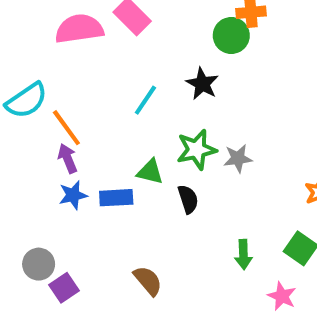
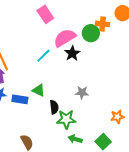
pink semicircle: (79, 29) -> (65, 38), moved, turned -35
green star: (196, 150) -> (66, 119), moved
green arrow: (243, 255) -> (75, 139), turned 96

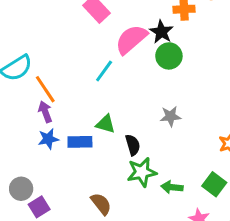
green circle: (91, 33) -> (169, 56), moved
black star: (72, 53) -> (161, 32), moved
green star: (66, 119) -> (142, 172), moved

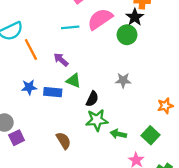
black star: (161, 32) -> (135, 17), moved
cyan line: (104, 71) -> (70, 27), moved, turned 42
purple arrow: (45, 112) -> (61, 60), moved, turned -35
black semicircle: (133, 145) -> (92, 99), turned 35

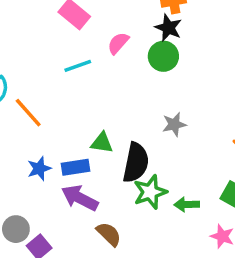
pink semicircle: (100, 19) -> (118, 43), size x0.6
purple arrow: (61, 60) -> (80, 198), moved, size x1.5
black semicircle: (92, 99) -> (136, 163), size x1.6

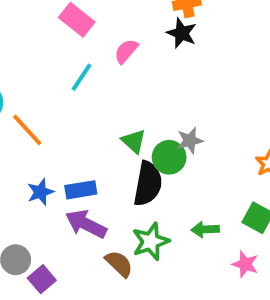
green circle: (163, 56) -> (169, 157), moved
cyan line: (78, 66) -> (81, 77), turned -36
green triangle: (102, 143) -> (134, 141), moved, turned 35
green star: (150, 192) -> (151, 241), moved

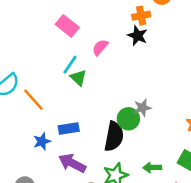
green triangle: (134, 141) -> (78, 78), moved
blue rectangle: (81, 190) -> (69, 129), moved

